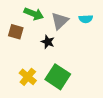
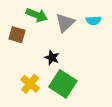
black star: (48, 42) -> (52, 58), moved

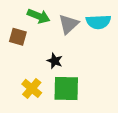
cyan semicircle: (93, 21) -> (98, 22), size x1.5
green square: (63, 84) -> (66, 88), turned -32

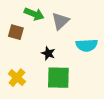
cyan semicircle: (98, 22) -> (87, 45), moved
yellow cross: (32, 88) -> (17, 78), moved

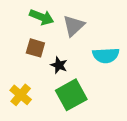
brown square: (16, 32) -> (35, 48), moved
green square: (58, 78) -> (71, 95), turned -30

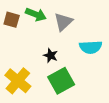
brown square: (35, 48) -> (12, 20), moved
yellow cross: (21, 95) -> (18, 81), size x1.4

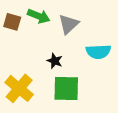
green square: (61, 81) -> (66, 88), turned 30

